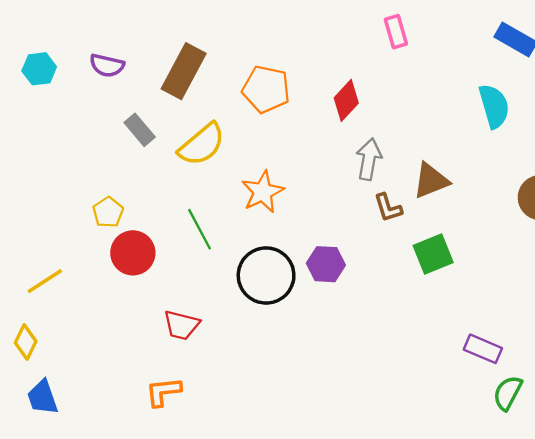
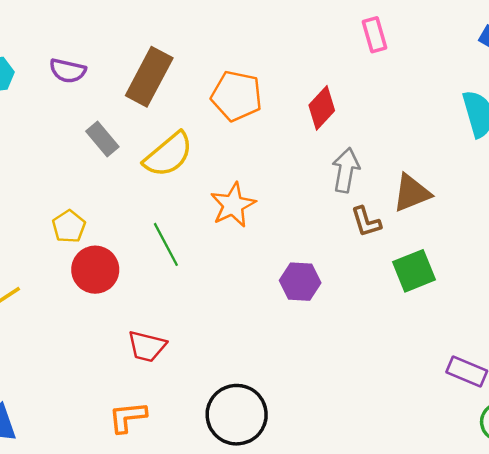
black circle: (266, 275) -> (237, 415), moved

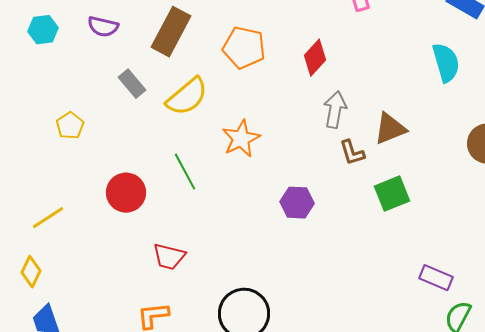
yellow pentagon: (69, 226) -> (70, 126), moved

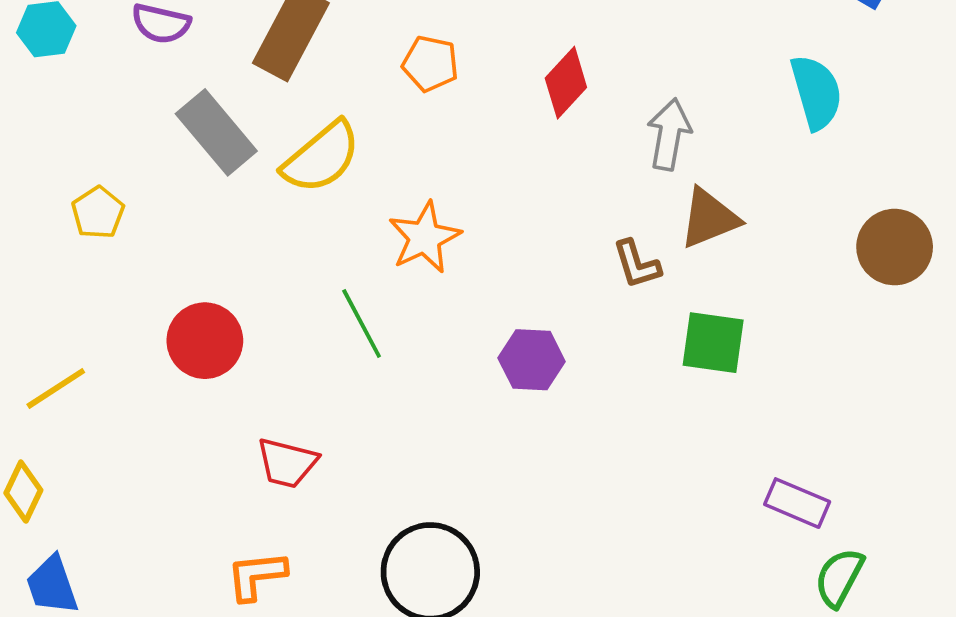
orange pentagon: (244, 48) -> (430, 64), size x0.7
gray rectangle: (132, 84) -> (216, 132), size x1.5
gray arrow: (335, 110) -> (669, 134), moved
green line: (185, 172) -> (362, 323), moved
green square: (392, 194) -> (713, 343), turned 30

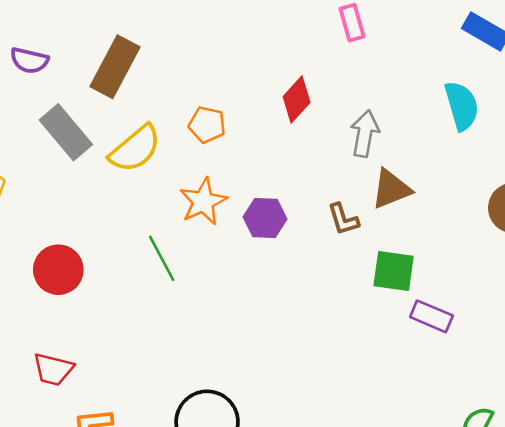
orange pentagon: (430, 64) -> (207, 125), moved
purple hexagon: (532, 360) -> (265, 218), moved
red trapezoid: (287, 463) -> (53, 369), moved
purple rectangle: (797, 503) -> (431, 316), moved

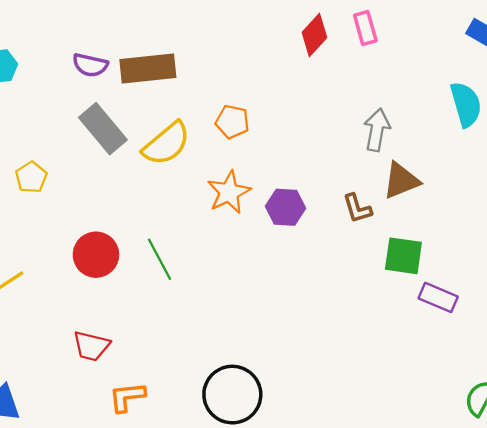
purple semicircle: (29, 60) -> (90, 65), moved
brown rectangle: (115, 67) -> (148, 69), turned 56
red diamond: (297, 100) -> (314, 35), moved
green line: (162, 258) -> (160, 259), moved

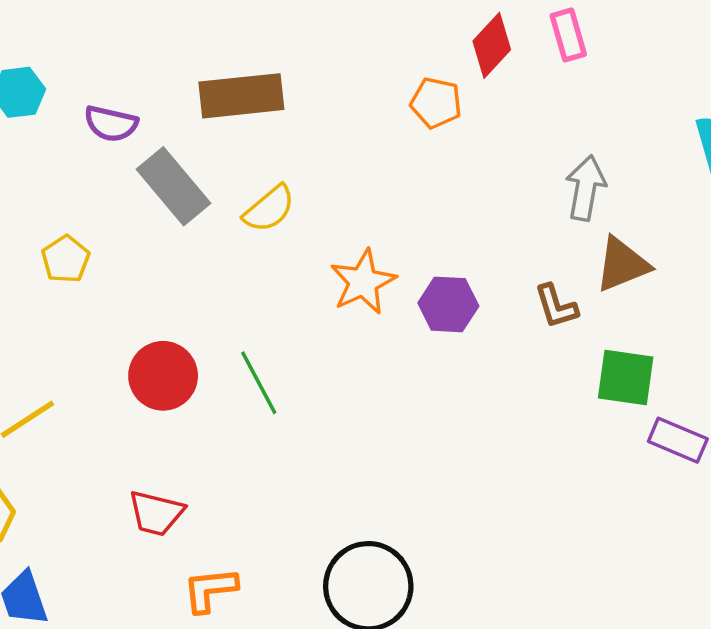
purple semicircle: (90, 65) -> (111, 124), moved
orange pentagon: (232, 122) -> (436, 103), moved
yellow semicircle: (166, 144) -> (269, 209), size x0.7

